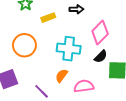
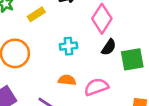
cyan cross: (69, 49) -> (69, 46), size x0.6
orange semicircle: (62, 76) -> (67, 80), turned 72

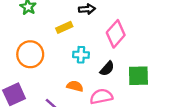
yellow rectangle: (36, 14) -> (64, 27), moved
black semicircle: (109, 47) -> (107, 69), moved

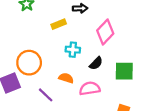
orange circle: (30, 54) -> (29, 63), moved

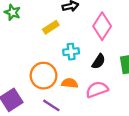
orange circle: (29, 63) -> (44, 76), moved

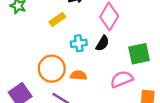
black semicircle: (99, 61) -> (102, 43), moved
pink semicircle: (97, 90) -> (122, 79), moved

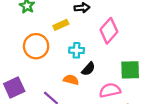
black semicircle: (102, 43) -> (88, 69), moved
orange circle: (52, 69) -> (36, 46), moved

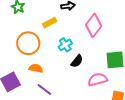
cyan cross: (77, 50) -> (65, 45), turned -32
orange semicircle: (71, 80) -> (36, 68), moved

